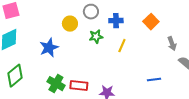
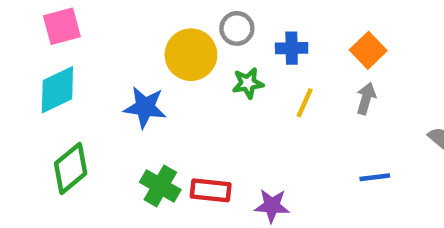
yellow circle: (70, 24) -> (191, 55), size x1.5
gray arrow: (172, 44) -> (366, 98), moved, turned -144
blue star: (49, 48) -> (145, 107), turned 30

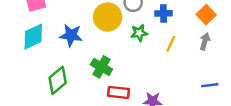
blue star: (145, 107) -> (71, 35), moved
green diamond: (71, 168) -> (58, 80), moved
green cross: (160, 186) -> (101, 67), moved

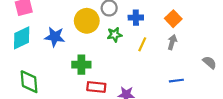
green cross: (101, 67) -> (81, 65), turned -30
green diamond: (58, 80) -> (29, 82), moved, turned -55

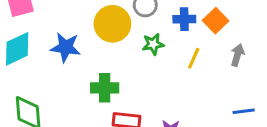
orange square: (173, 19) -> (216, 21), moved

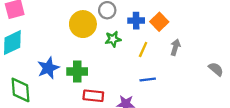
blue star: (66, 47) -> (48, 68), moved, turned -30
blue line: (244, 111) -> (148, 80), moved

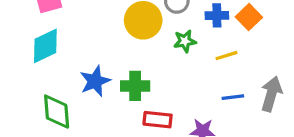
gray arrow: (175, 47) -> (271, 94), moved, size x1.5
yellow line: (143, 50) -> (226, 56), turned 49

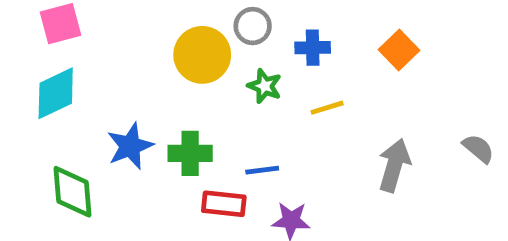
orange square: (249, 17) -> (399, 50), moved
green star: (185, 41) -> (265, 86), turned 30
blue line: (233, 97) -> (262, 170), moved

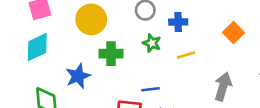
orange square: (399, 50) -> (233, 33), moved
yellow circle: (202, 55) -> (91, 19), moved
green cross: (190, 153) -> (111, 54), moved

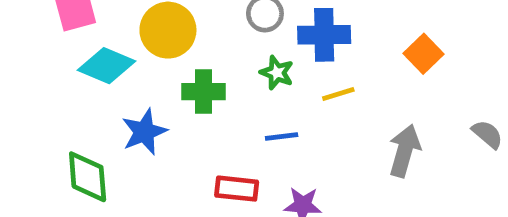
blue cross: (178, 22) -> (324, 35), size x1.5
cyan diamond: (37, 47) -> (106, 66), moved, turned 48
blue line: (150, 89) -> (282, 137), moved

